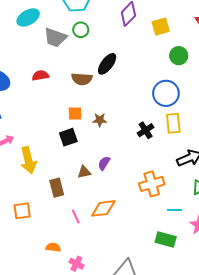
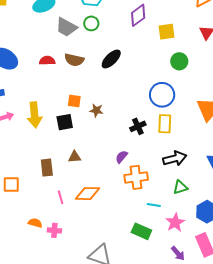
brown semicircle: (82, 79) -> (74, 60), moved
yellow arrow: (28, 160) -> (35, 115), moved
purple semicircle: (104, 163) -> (122, 157), moved
pink cross: (76, 264) -> (54, 230), moved, turned -32

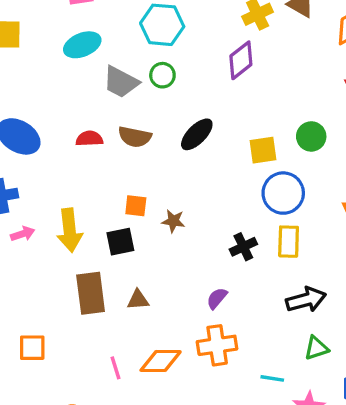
yellow square: (167, 32) -> (263, 150), moved
brown rectangle: (47, 168) -> (91, 293), moved, size x1.4
orange cross: (136, 177) -> (217, 345), moved

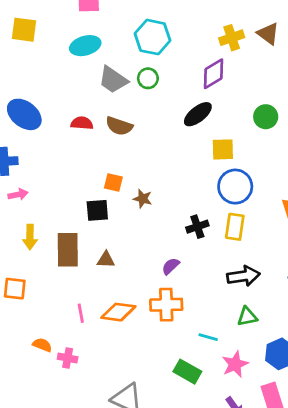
black ellipse: (197, 134) -> (198, 114), moved
green circle: (311, 136) -> (266, 117), moved
yellow arrow: (70, 230) -> (30, 237), moved, size x0.7

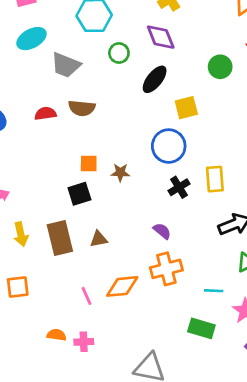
purple diamond: (214, 74) -> (161, 37), turned -68
green circle: (148, 78) -> (119, 53), moved
blue circle: (235, 187) -> (169, 146), moved
purple semicircle: (171, 266) -> (162, 231), turned 96

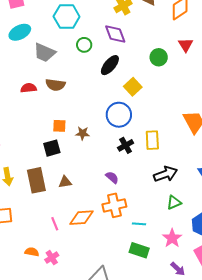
yellow square: (186, 108) -> (133, 87), turned -30
cyan line: (214, 291) -> (139, 224), moved
pink cross: (84, 342) -> (52, 258), turned -32

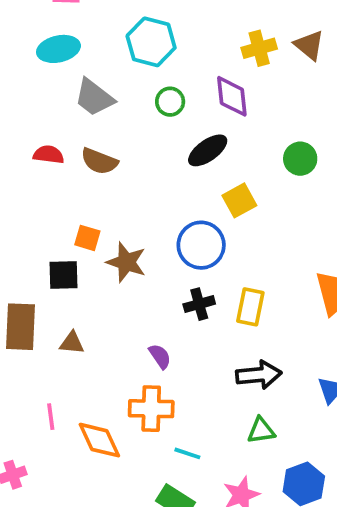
brown star: (83, 133) -> (126, 262), size x1.5
orange diamond: (81, 218) -> (99, 440), moved, turned 55
pink line: (55, 224) -> (51, 417), moved

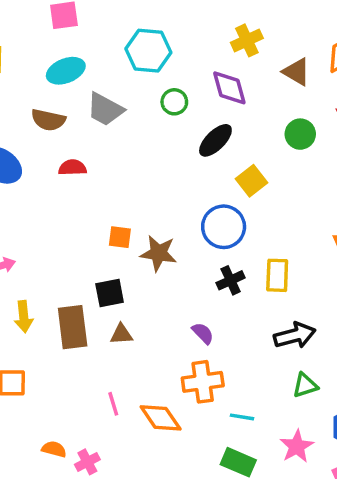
brown triangle: (309, 45) -> (296, 72), moved
brown semicircle: (99, 161) -> (48, 120), moved
black square: (63, 275) -> (110, 293), moved

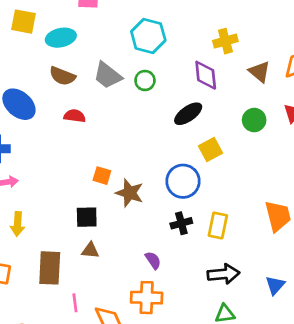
cyan ellipse: (66, 71) -> (61, 38), moved
green circle: (174, 102) -> (145, 81), moved
brown rectangle: (73, 327) -> (50, 268), moved

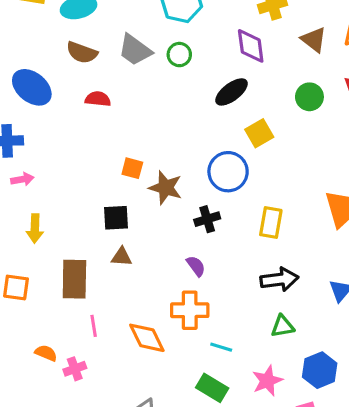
black cross: (181, 223) -> (207, 219), moved
pink line: (75, 303) -> (94, 326), moved

